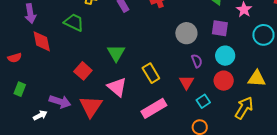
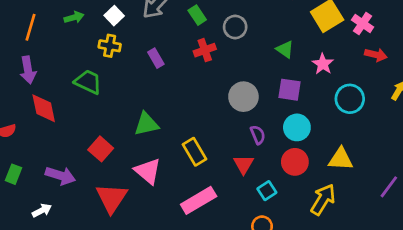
green triangle: (116, 53) -> (146, 124), turned 48
purple arrow: (60, 102) -> (60, 176), moved

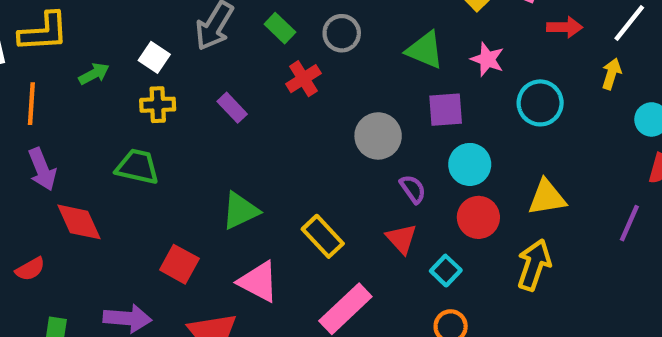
green triangle: (285, 49) -> (425, 50), size x1.4

